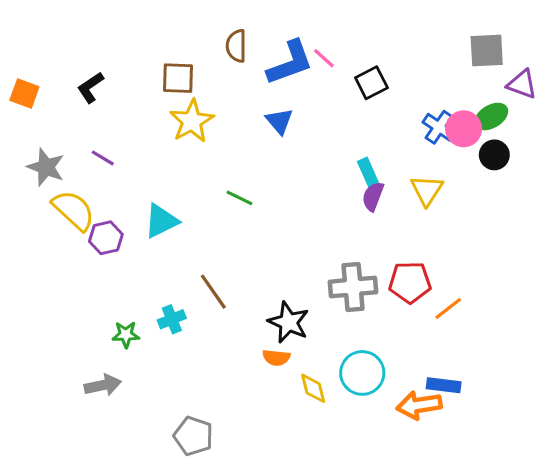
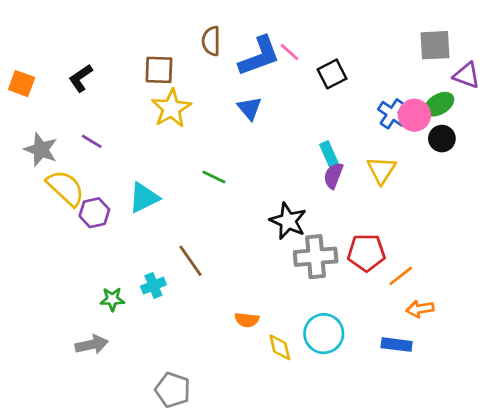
black star: (289, 322) -> (288, 221), moved
orange arrow: (419, 405) -> (420, 309), moved, size x0.7

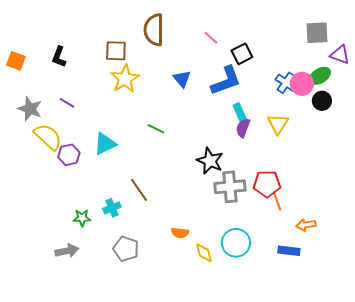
brown semicircle: (211, 41) -> (154, 30), size x1.5
blue L-shape: (259, 56) -> (226, 81), moved
black L-shape: (81, 78) -> (59, 57), turned -35
orange line: (401, 276) -> (277, 201), moved, turned -72
gray pentagon: (173, 390) -> (126, 249), moved

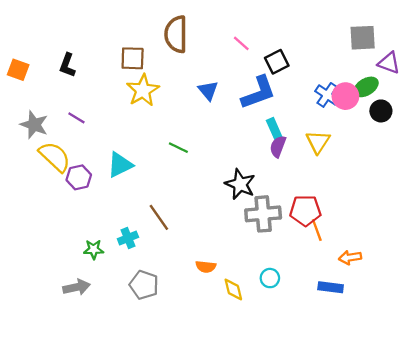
black circle: (322, 101) -> (381, 111), moved
cyan circle: (236, 243) -> (270, 278), size x0.6

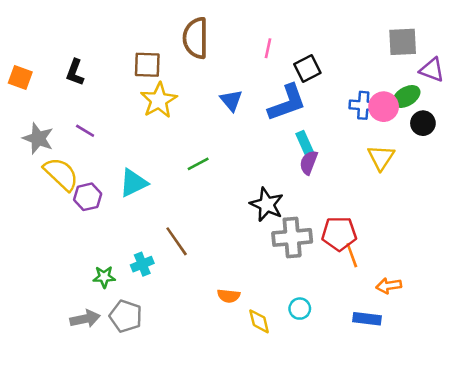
pink line: (241, 43) -> (268, 48), turned 60
blue cross: (327, 95) -> (363, 105), turned -30
yellow triangle: (318, 142) -> (381, 157), moved
green line: (178, 148) -> (198, 164), turned -54
gray pentagon: (144, 285) -> (126, 316), moved

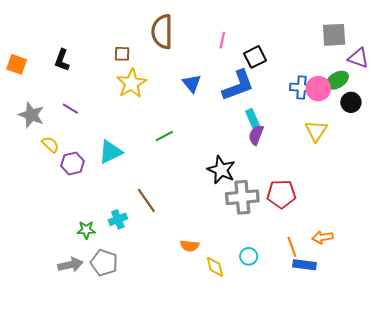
brown square: (147, 65) -> (122, 54), size x0.7
yellow semicircle: (61, 174) -> (50, 145), size x0.6
orange line: (352, 255) -> (292, 247), moved

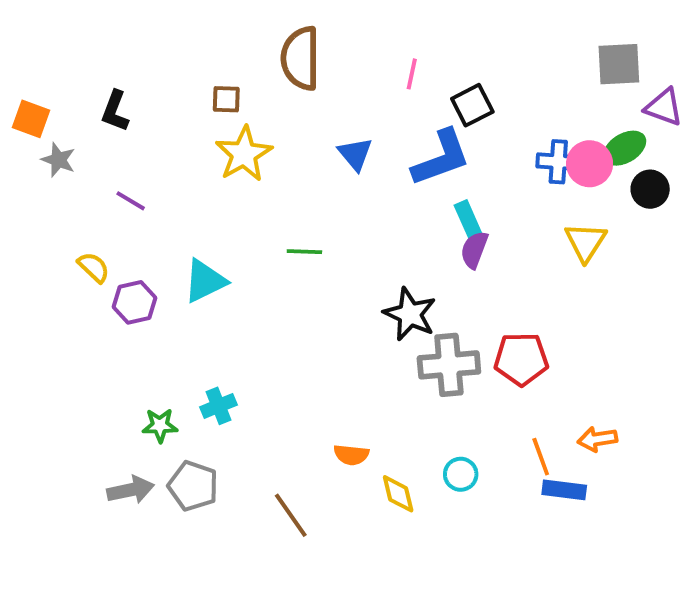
gray star: (31, 115) -> (58, 160), moved, size x0.7
green line: (164, 136) -> (304, 252), turned 30
brown line: (146, 200) -> (291, 515), moved

